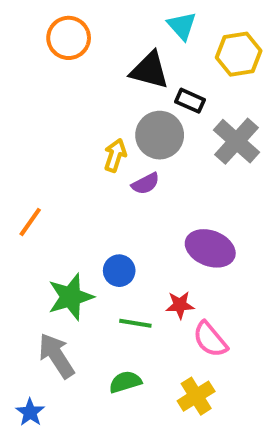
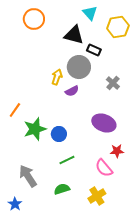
gray cross: (237, 141) -> (113, 83), moved, size x0.6
green star: (71, 297) -> (35, 129), moved
red star: (180, 305) -> (117, 151), moved
green line: (135, 323) -> (67, 160), turned -35

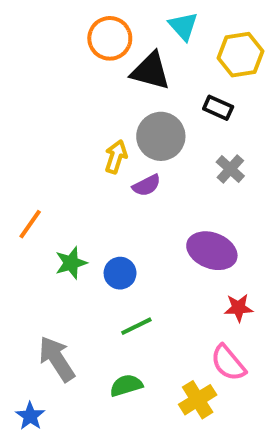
orange circle: (34, 19) -> (110, 38), moved
black rectangle: (94, 50) -> (218, 108), moved
green star: (35, 129) -> (71, 263), size x0.7
pink semicircle: (104, 168) -> (228, 363), moved

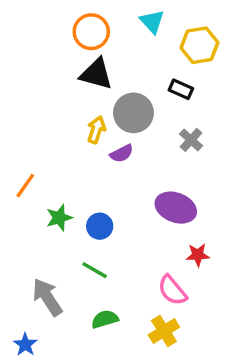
black triangle: (151, 71) -> (96, 74), moved
green line: (136, 326) -> (95, 270), moved, turned 56
pink semicircle: (228, 363) -> (172, 290), moved

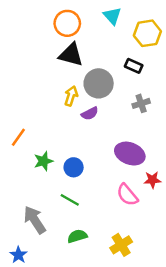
gray cross: (191, 140) -> (141, 103), turned 30
red star: (198, 255) -> (152, 180), moved
pink semicircle: (172, 290) -> (127, 195), moved

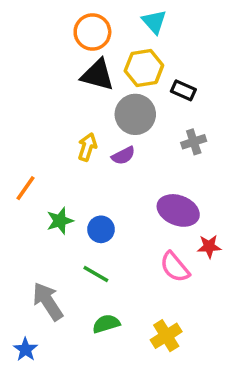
yellow hexagon: (147, 33) -> (144, 68), moved
yellow arrow: (71, 96) -> (87, 147), moved

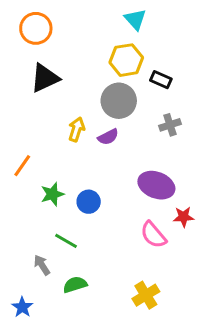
orange circle: (92, 32) -> (36, 28), moved
black triangle: (98, 75) -> (45, 78), moved, turned -40
green line: (96, 274) -> (66, 241), moved
gray arrow: (48, 301) -> (42, 265), size x0.6
green semicircle: (106, 324) -> (75, 285), moved

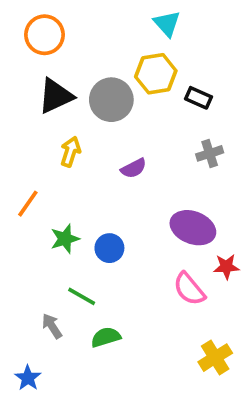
gray circle: (119, 101) -> (111, 100), moved
yellow arrow: (77, 129) -> (70, 152), moved
green semicircle: (75, 285) -> (106, 337), moved
yellow cross: (146, 295) -> (215, 358), moved

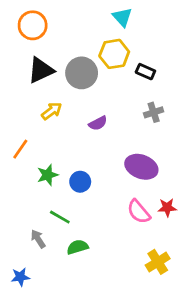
yellow arrow: (70, 152) -> (52, 111), turned 35
red star: (226, 267) -> (167, 208), moved
blue star: (28, 378) -> (20, 277), turned 30

